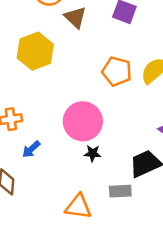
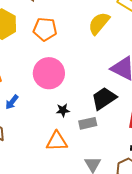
orange pentagon: (117, 71) -> (45, 29), moved
black star: (93, 153) -> (63, 110), moved

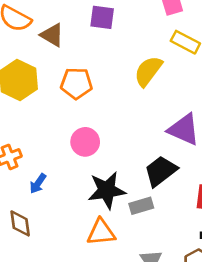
pink circle: (49, 73) -> (85, 142), size x0.7
black star: (63, 110) -> (107, 190), size x2.0

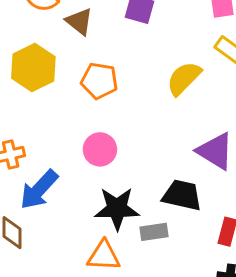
black trapezoid: (161, 171) -> (182, 195), turned 42
blue arrow: (38, 184) -> (39, 190), size x1.8

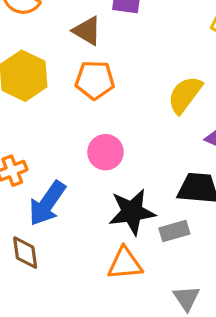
brown triangle: (79, 21) -> (87, 31), moved
yellow semicircle: (184, 78) -> (185, 95), moved

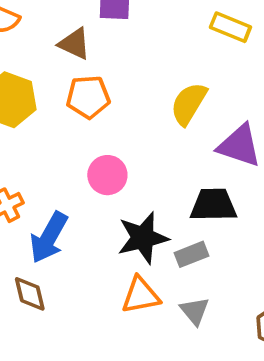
gray triangle: (186, 298) -> (195, 311), moved

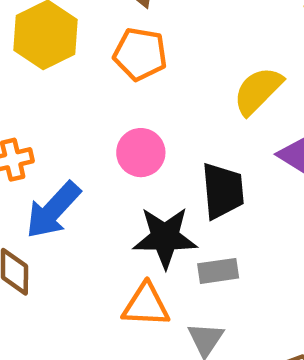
black trapezoid: (213, 205) -> (223, 191), moved, turned 72

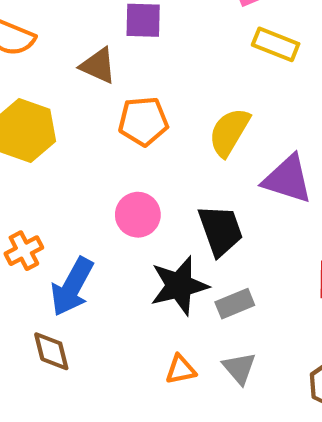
orange pentagon: (140, 54) -> (143, 121), moved
orange triangle: (146, 305) -> (181, 370), moved, size x0.7

